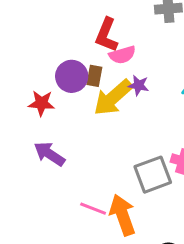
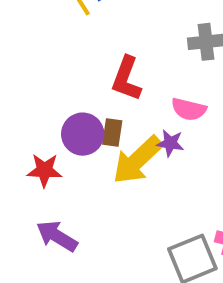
pink semicircle: (122, 55) -> (189, 109), moved, turned 32

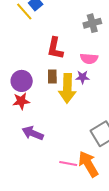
purple circle: (83, 134) -> (22, 81), moved
yellow arrow: (138, 160) -> (67, 88), turned -36

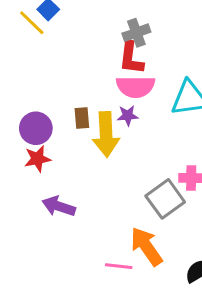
red L-shape: (55, 48) -> (131, 58), moved
pink semicircle: (89, 59) -> (136, 87), size x1.4
pink line: (68, 164) -> (119, 266), moved

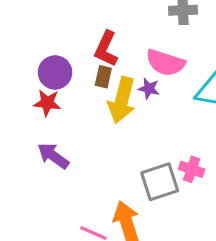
red L-shape: (131, 58) -> (106, 49), moved

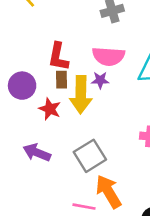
red star: (47, 103) -> (50, 109), moved, turned 30
gray square: (160, 182) -> (90, 156), moved

